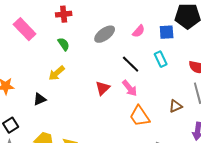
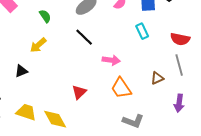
black line: (131, 64) -> (84, 37), moved
red triangle: (103, 88) -> (79, 92), moved
pink arrow: (130, 88) -> (111, 60), turned -42

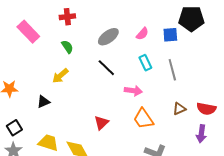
cyan rectangle: (142, 31) -> (145, 63), moved
red semicircle: (180, 39) -> (206, 109), moved
gray line: (179, 65) -> (172, 70), moved

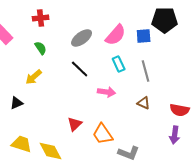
pink semicircle: (142, 34) -> (116, 35), size x1.6
brown triangle: (179, 109) -> (144, 103), moved, turned 48
orange trapezoid: (143, 119) -> (103, 134), moved

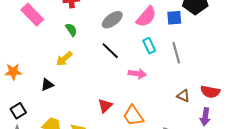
brown triangle: (144, 103) -> (183, 96), moved

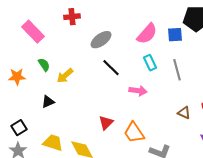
gray ellipse: (112, 20) -> (101, 40), moved
green semicircle: (71, 30) -> (44, 65), moved
orange star: (13, 72) -> (17, 77), moved

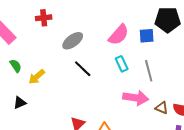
pink arrow: (138, 91) -> (136, 98), moved, size x1.4
brown triangle: (184, 113) -> (162, 108), moved

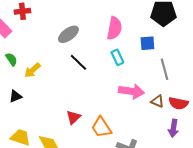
red cross: (44, 18) -> (22, 11), moved
pink semicircle: (119, 35) -> (114, 28), turned -30
blue square: (147, 36) -> (147, 43), moved
gray line: (149, 71) -> (164, 69), moved

